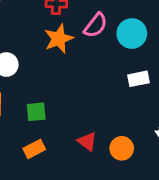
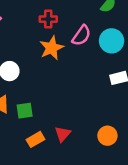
green square: (36, 112) -> (25, 111), moved
red triangle: (87, 141) -> (63, 134), moved, turned 36

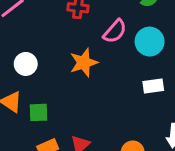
orange star: (52, 48) -> (84, 63), moved

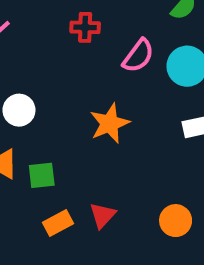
orange star: (84, 63) -> (110, 123), moved

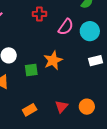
green square: (42, 175) -> (31, 70), moved
red triangle: (103, 215) -> (61, 107), moved

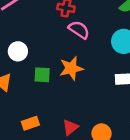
pink semicircle: (66, 27) -> (79, 30), moved, turned -102

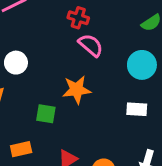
green square: (42, 75) -> (46, 114), moved

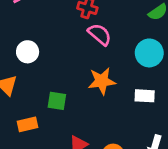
orange star: (77, 90) -> (102, 81), moved
orange rectangle: (21, 149) -> (27, 124), moved

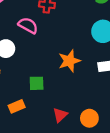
pink semicircle: (100, 34) -> (28, 25), moved

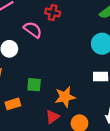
orange star: (69, 61) -> (65, 97), moved

